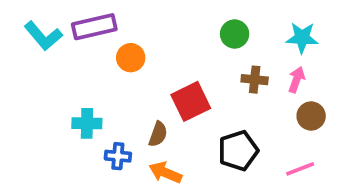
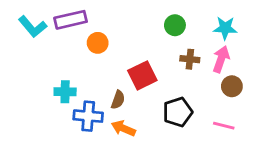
pink arrow: (297, 80) -> (221, 59), size x1.4
blue cross: (118, 156) -> (88, 116), size x1.5
pink line: (300, 169) -> (224, 126), turned 35

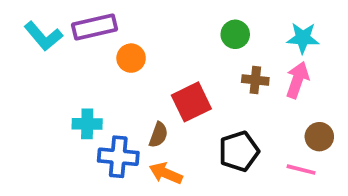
brown circle: (232, 86) -> (319, 137), moved

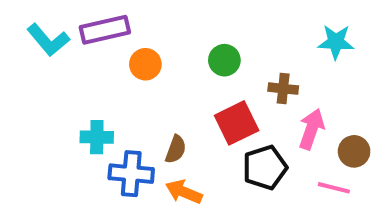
green circle: (235, 34) -> (224, 60), moved
pink arrow: (297, 80) -> (312, 129), moved
red square: (191, 102) -> (237, 123), moved

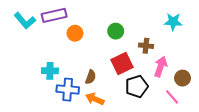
pink line: (334, 188) -> (172, 97), turned 35

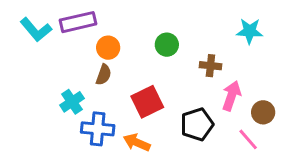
red square: (122, 63) -> (147, 102), moved
cyan cross: (50, 71) -> (72, 102), turned -35
brown semicircle: (91, 77) -> (104, 75), moved

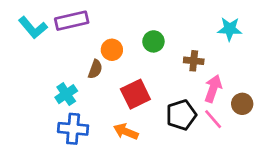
orange circle: (108, 48) -> (112, 50), moved
blue cross: (98, 129) -> (73, 129), moved
pink line: (248, 139) -> (213, 119), moved

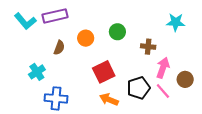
brown semicircle: (95, 69) -> (59, 48), moved
cyan cross: (66, 94) -> (37, 72), moved
orange arrow: (126, 132) -> (109, 99), moved

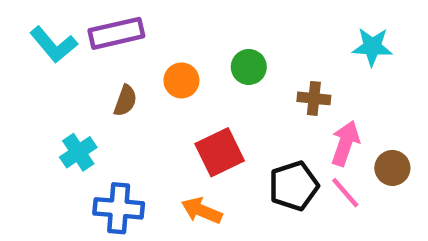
orange arrow: (109, 99) -> (202, 211), moved

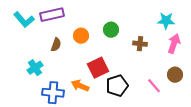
pink arrow: (345, 143) -> (174, 44), moved
black pentagon: (294, 186) -> (117, 86), moved
orange arrow: (202, 211) -> (80, 86), moved

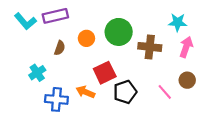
green circle: (111, 30) -> (119, 32), size x1.6
brown cross: (140, 44) -> (150, 47), size x1.5

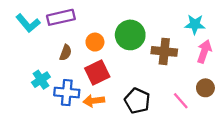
red square: (105, 73) -> (97, 73), moved
orange arrow: (85, 92) -> (94, 101), turned -30
black pentagon: (125, 92) -> (137, 101), turned -30
blue cross: (56, 99) -> (67, 93), moved

